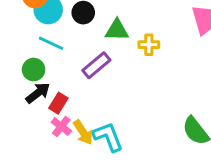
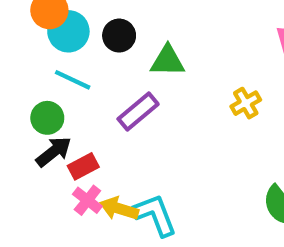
yellow cross: (149, 45) -> (246, 103), moved, turned -30
red rectangle: (58, 103) -> (83, 166), turned 30
yellow arrow: (83, 132) -> (119, 209), turned 140

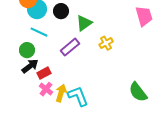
green triangle: (168, 61) -> (84, 23), turned -36
yellow cross: (246, 103) -> (106, 43), moved
yellow arrow: (119, 209) -> (61, 93), turned 90

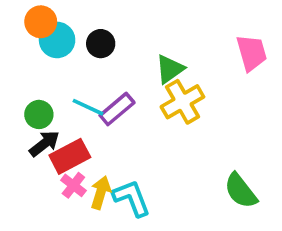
green triangle: (84, 23) -> (170, 69), moved
cyan line: (39, 32) -> (88, 107), moved
yellow cross: (106, 43) -> (182, 102), size x1.6
red rectangle: (44, 73) -> (70, 156), size x1.5

